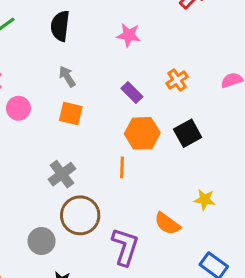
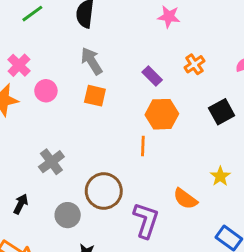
pink star: (129, 35) -> (169, 17), moved
gray arrow: (67, 76) -> (92, 61), size x1.4
black square: (188, 133) -> (222, 112), moved
gray cross: (62, 174) -> (51, 162), moved
yellow star: (205, 200) -> (220, 176), turned 30

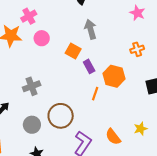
gray arrow: (92, 61) -> (91, 29), moved
orange cross: (194, 64) -> (137, 49), moved
purple rectangle: (152, 76) -> (89, 66), moved

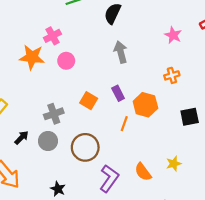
orange square: (73, 51) -> (89, 101), moved
gray circle: (32, 125) -> (48, 141), moved

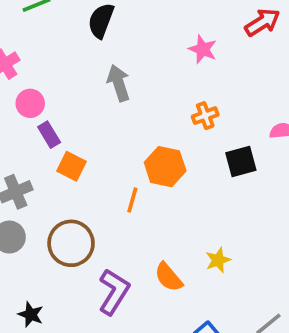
purple rectangle: (118, 93) -> (49, 135), moved
black square: (190, 117) -> (241, 161), moved

